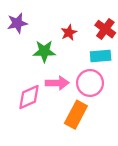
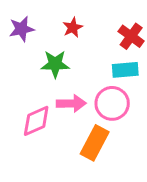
red star: (69, 33) -> (73, 27), moved

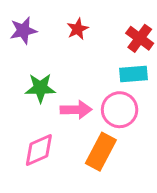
green star: (55, 64) -> (40, 88), moved
pink diamond: (36, 121) -> (39, 150), moved

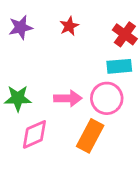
green star: (40, 88) -> (18, 98), moved

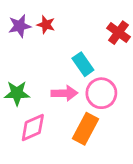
red star: (69, 26) -> (46, 25), moved, turned -30
cyan rectangle: (119, 66) -> (83, 64), moved, turned 60

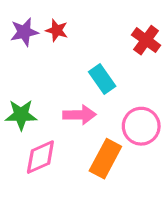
pink circle: (101, 93) -> (141, 126), moved

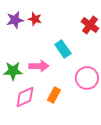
pink arrow: (79, 115) -> (39, 66), moved
orange rectangle: (105, 159) -> (54, 95), moved, size x0.7

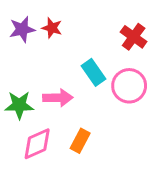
pink circle: (87, 78) -> (129, 86), moved

